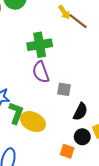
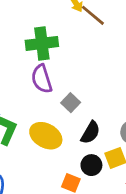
gray square: (64, 89) -> (71, 103), turned 32
yellow ellipse: (33, 122) -> (46, 136), moved

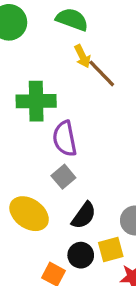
purple semicircle: (42, 79) -> (65, 139), moved

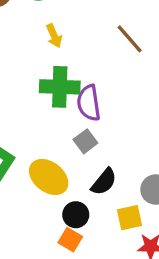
yellow arrow: (82, 56) -> (54, 36), moved
green cross: (36, 101) -> (60, 87), moved
black circle: (81, 255) -> (76, 215), moved

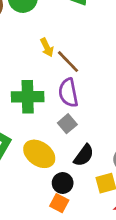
yellow arrow: (54, 36) -> (47, 47), moved
brown line: (130, 39) -> (68, 62), moved
green cross: (60, 87) -> (28, 97), moved

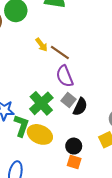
green cross: (28, 97) -> (41, 103), moved, turned -30
yellow ellipse: (39, 154) -> (40, 134), moved
black semicircle: (84, 155) -> (80, 107), moved

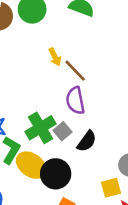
gray square: (68, 100) -> (62, 131), moved
black circle: (74, 146) -> (56, 174), moved, size x1.5

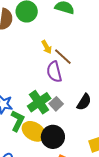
purple semicircle: (75, 101) -> (54, 72), moved
black semicircle: (87, 141) -> (84, 102), moved

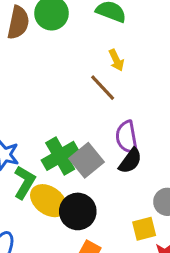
yellow arrow: (47, 47) -> (116, 60), moved
purple semicircle: (54, 72) -> (127, 137), moved
gray square: (56, 104) -> (87, 160), size x1.5

